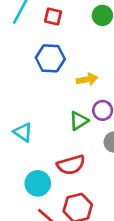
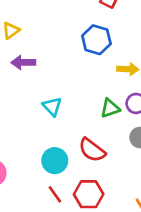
red semicircle: (71, 165) -> (92, 150), turned 40

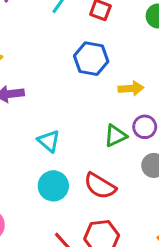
cyan circle: (55, 161) -> (53, 186), moved

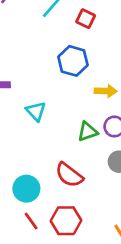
cyan triangle: (49, 141) -> (36, 111), moved
cyan circle: (53, 186) -> (26, 189), moved

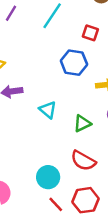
red square: (86, 19) -> (90, 33), moved
green triangle: (88, 132) -> (82, 123), moved

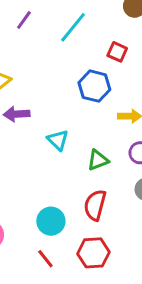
red semicircle: (83, 161) -> (95, 205), turned 70
red line: (56, 204) -> (45, 259), moved

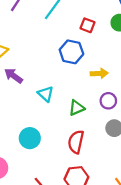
purple arrow: (17, 114) -> (14, 76), turned 42
cyan circle: (51, 221) -> (30, 138), moved

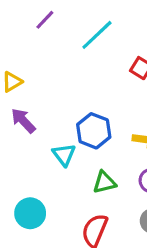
blue hexagon: (71, 52) -> (94, 131), moved

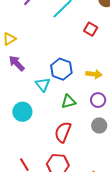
cyan circle: (30, 213) -> (22, 112), moved

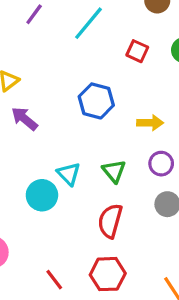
blue hexagon: (61, 69) -> (96, 101), moved
cyan triangle: (43, 84) -> (69, 174), moved
green triangle: (68, 102) -> (114, 171), turned -49

